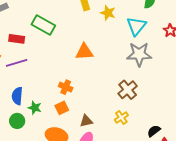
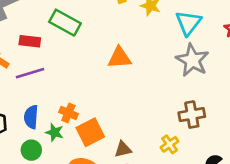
gray star: (139, 54) -> (192, 60), turned 30
orange cross: (66, 87) -> (68, 113), moved
brown cross: (128, 90) -> (192, 115), moved, turned 30
orange square: (62, 108) -> (90, 132), size x1.5

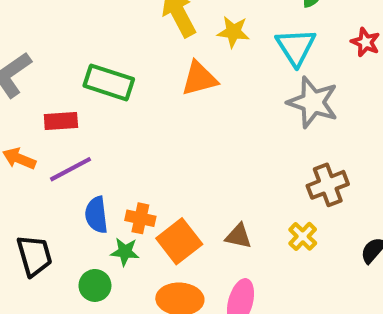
orange triangle: (119, 58) -> (199, 79), moved
blue semicircle: (31, 117) -> (96, 215), moved
brown triangle: (123, 149) -> (238, 236), moved, turned 36

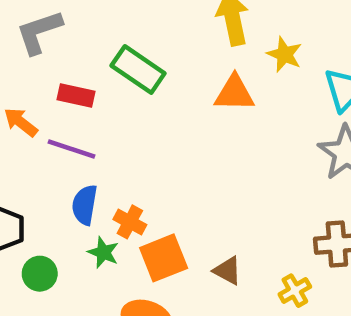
purple line: (71, 169) -> (71, 149), turned 30
green circle: (95, 285) -> (40, 274), moved

